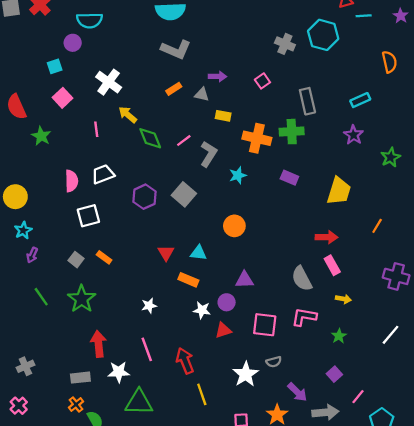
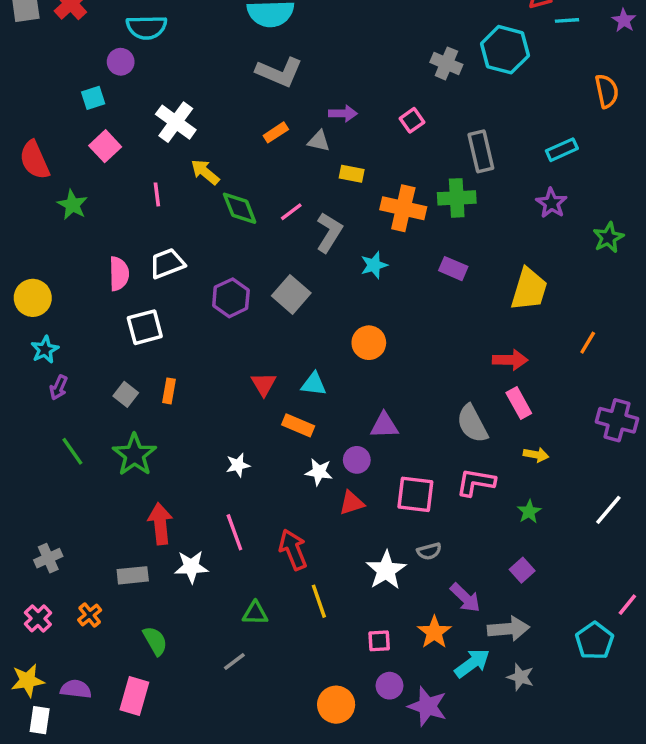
orange rectangle: (104, 257) -> (169, 391), turned 64
pink line: (358, 397) -> (627, 605), moved
green triangle: (139, 402) -> (255, 613), moved, size x0.6
orange cross: (76, 405) -> (90, 615), moved

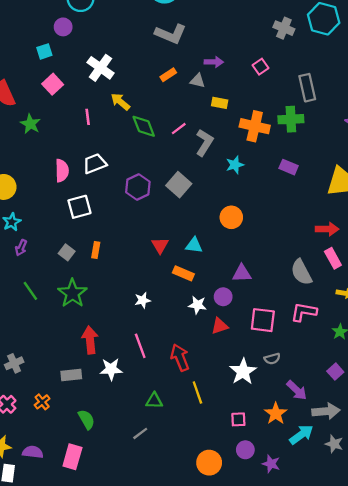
purple star: (427, 706) -> (271, 464), size x0.7

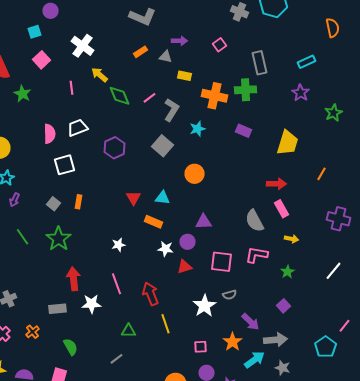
gray square: (179, 185) -> (162, 146), moved

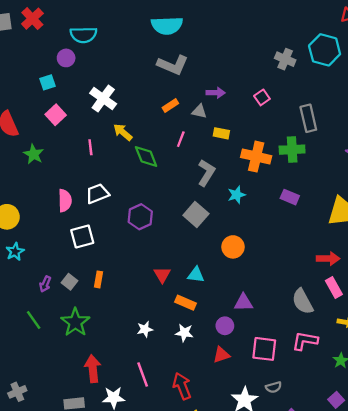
pink line: (150, 98) -> (181, 139), moved, turned -32
purple arrow: (14, 200) -> (45, 284), moved
white star: (166, 249) -> (184, 333), moved

